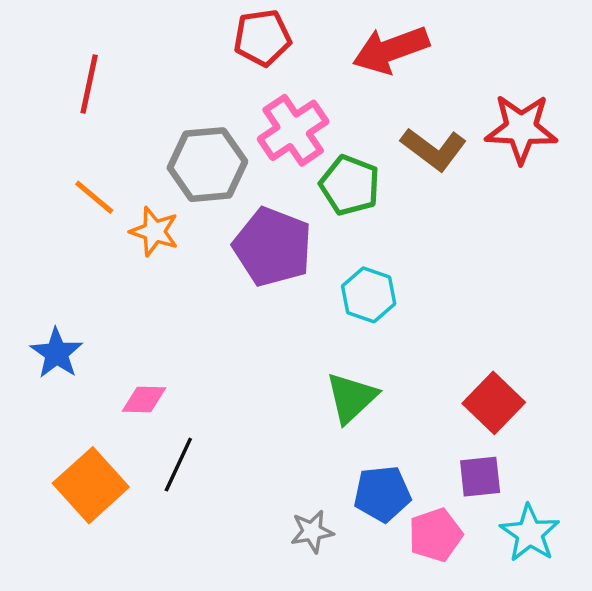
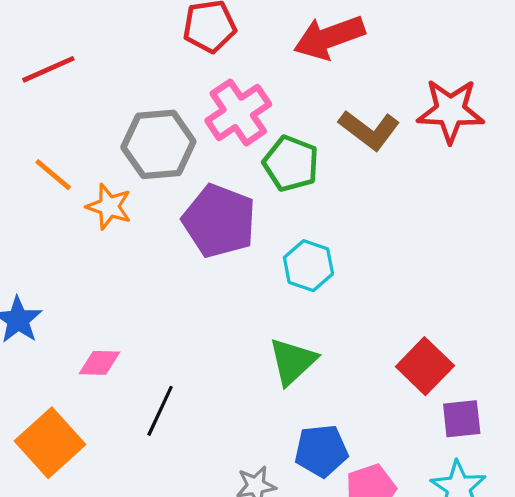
red line: (89, 84) -> (48, 69), turned 54
black line: (178, 465) -> (160, 411), moved
purple square: (480, 477) -> (462, 419), moved

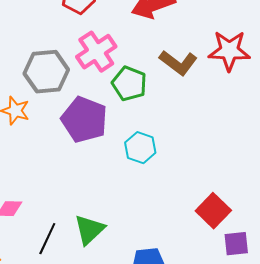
green triangle: (293, 361) -> (89, 230), moved

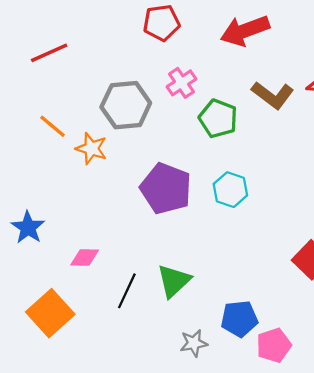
pink cross: (96, 52) -> (181, 83), size x0.7
purple pentagon: (84, 120) -> (166, 189), moved

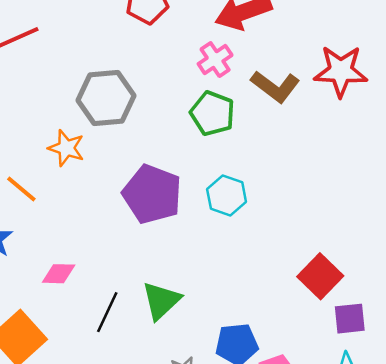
pink cross: (181, 83) -> (215, 60), moved
orange line: (52, 126) -> (21, 189), moved

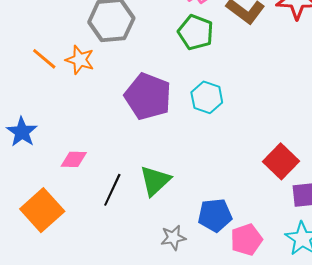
orange line: (21, 189) -> (44, 59), moved

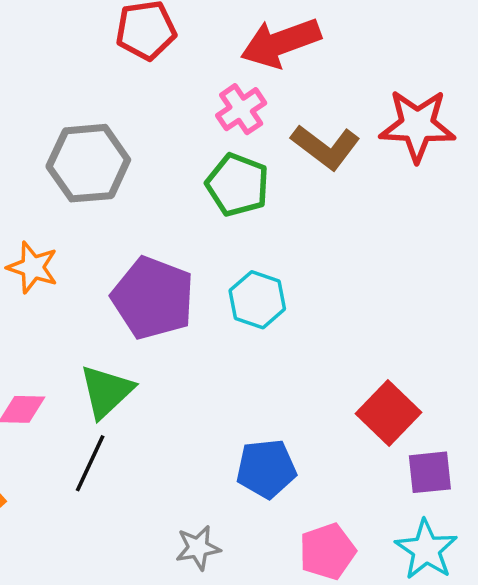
orange star: (80, 60) -> (33, 267), moved
green triangle: (155, 181) -> (106, 391), moved
blue pentagon: (215, 215) -> (266, 469), moved

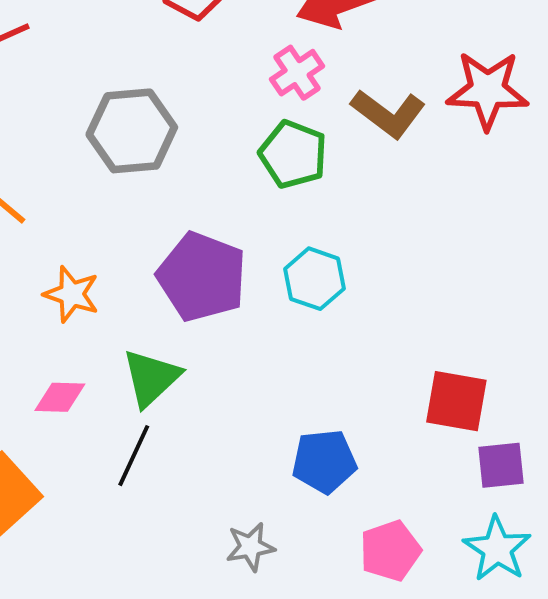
orange star: (33, 267) -> (72, 294), moved
red square: (388, 413) -> (456, 401), turned -34

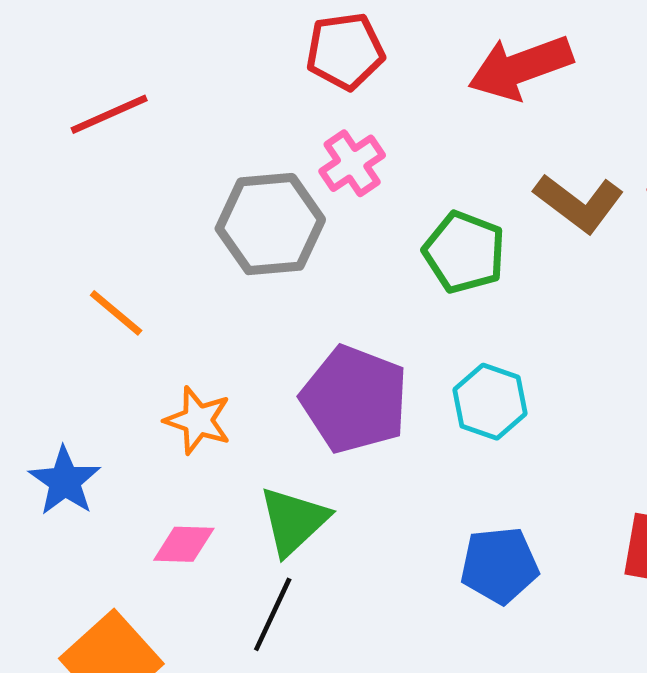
pink cross: (297, 73) -> (352, 163), moved
blue pentagon: (324, 461) -> (499, 565), moved

